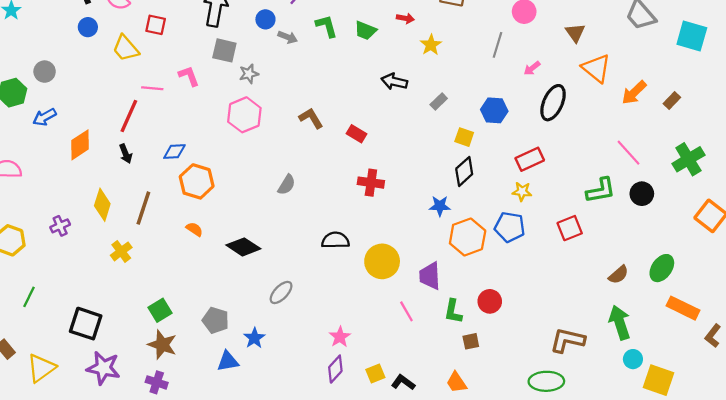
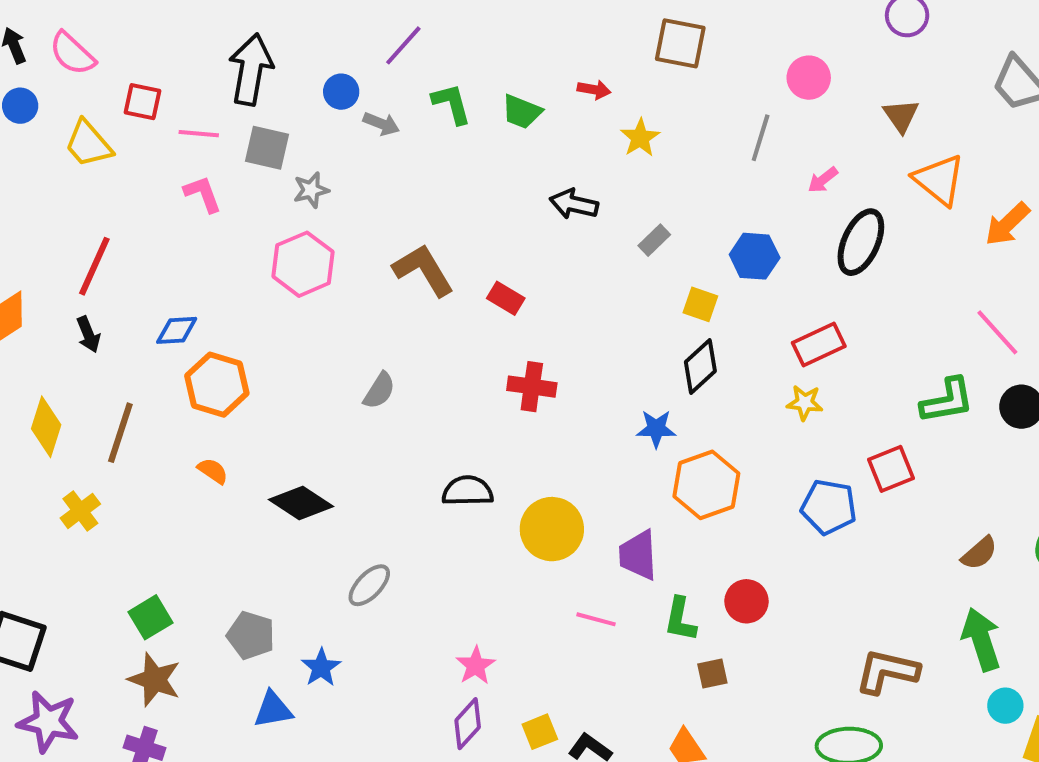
pink line: (152, 88) -> (199, 134), moved
brown L-shape: (311, 118) -> (423, 270), size x1.4
blue pentagon: (510, 227) -> (829, 507), moved
pink line: (406, 311) -> (596, 619), turned -45

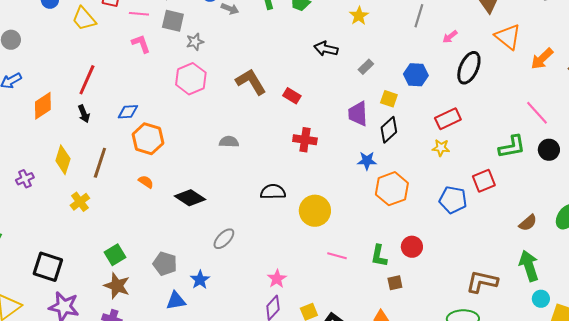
gray semicircle: (379, 391) -> (229, 142), turned -120
purple trapezoid: (638, 555) -> (358, 114), moved

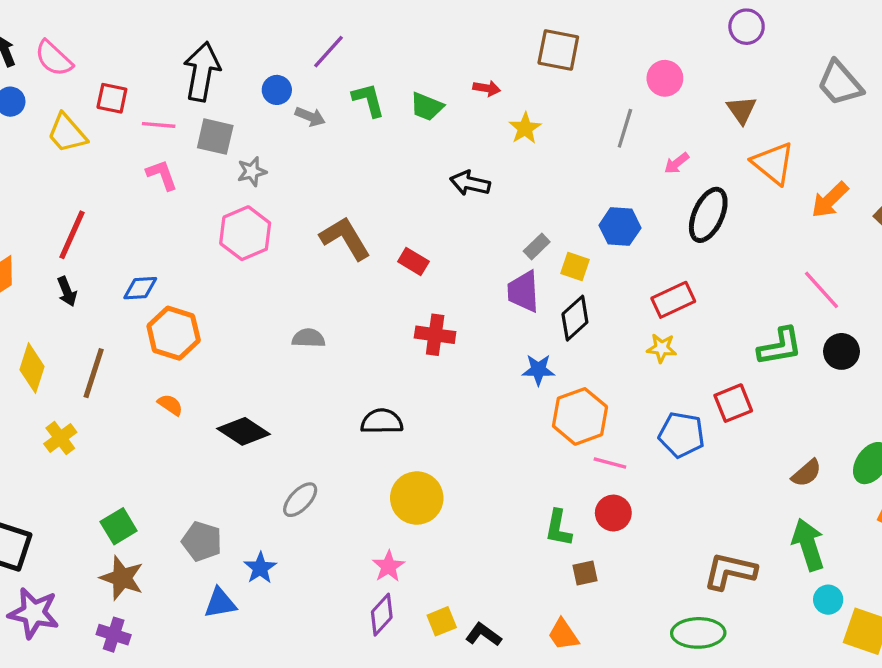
gray rectangle: (366, 67) -> (537, 247), moved
yellow circle: (315, 211) -> (417, 498), moved
pink line: (337, 256) -> (610, 463), moved

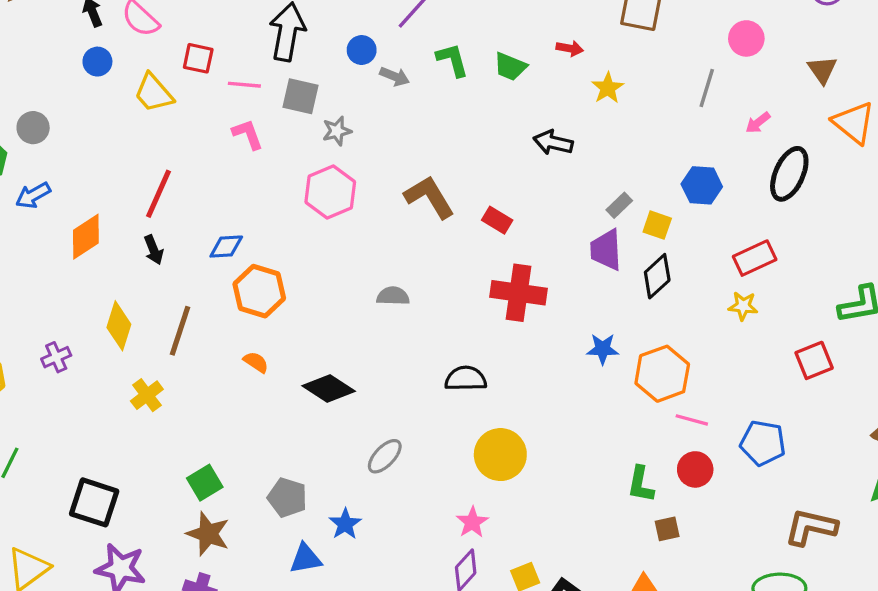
red cross: (435, 335) -> (518, 293), size x1.4
blue star: (538, 370) -> (603, 349), moved
blue pentagon: (682, 435) -> (763, 443), moved

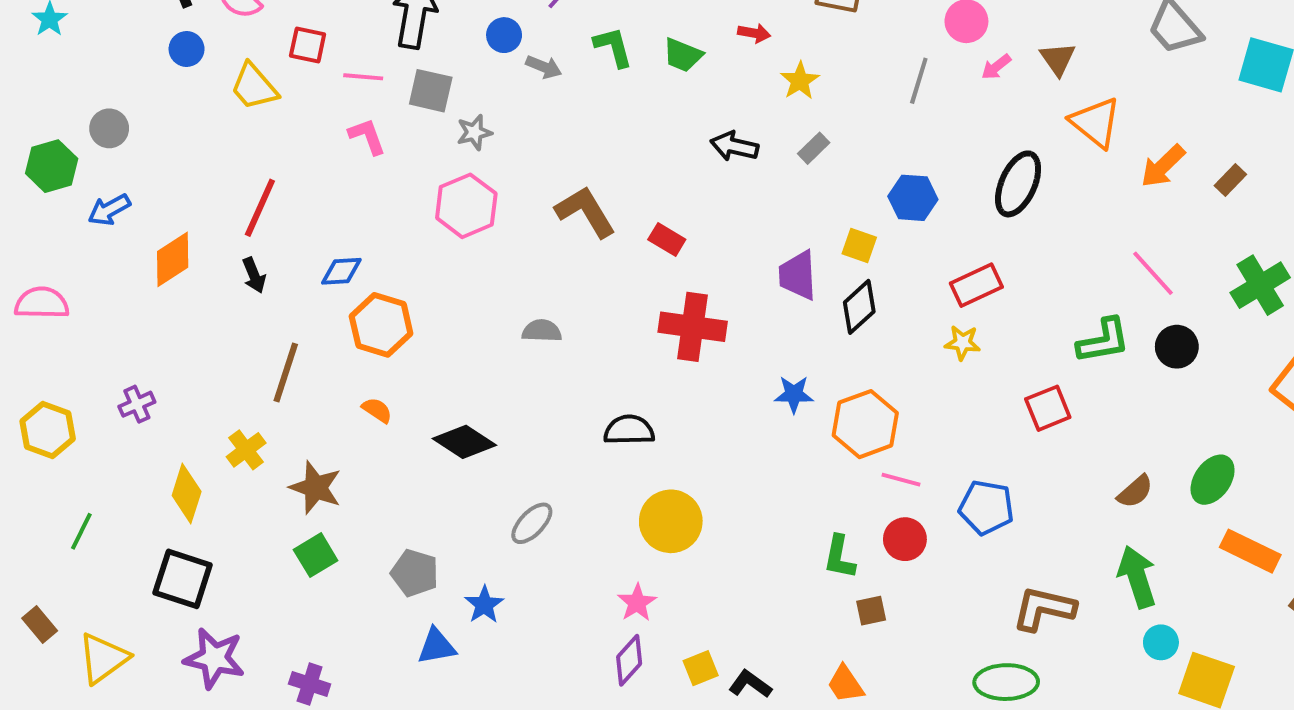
pink arrow: (758, 123) -> (996, 67), moved
gray rectangle: (619, 205) -> (814, 148), moved
yellow diamond: (119, 326) -> (187, 494), moved
brown star: (208, 534) -> (316, 488), moved

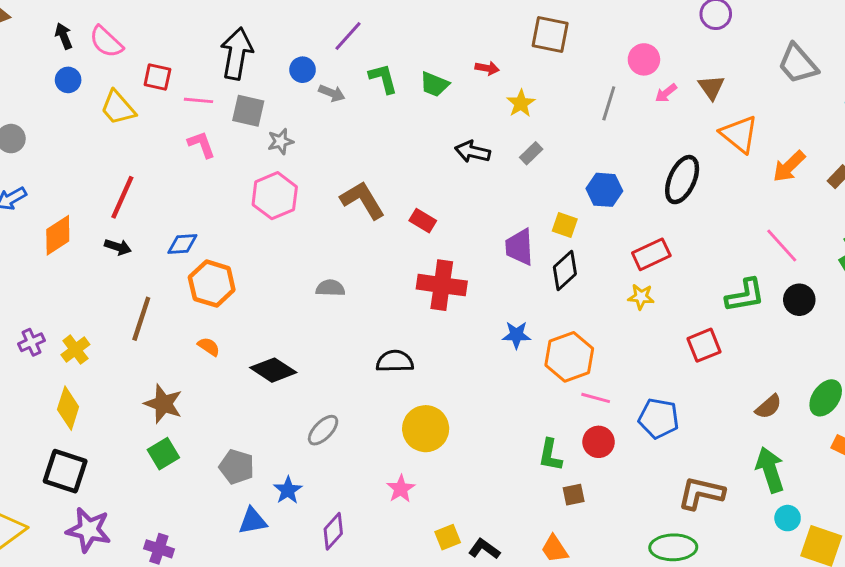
black arrow: (254, 275) -> (118, 247), turned -50
yellow cross: (246, 450) -> (75, 350), moved
purple diamond: (629, 660) -> (333, 531), moved

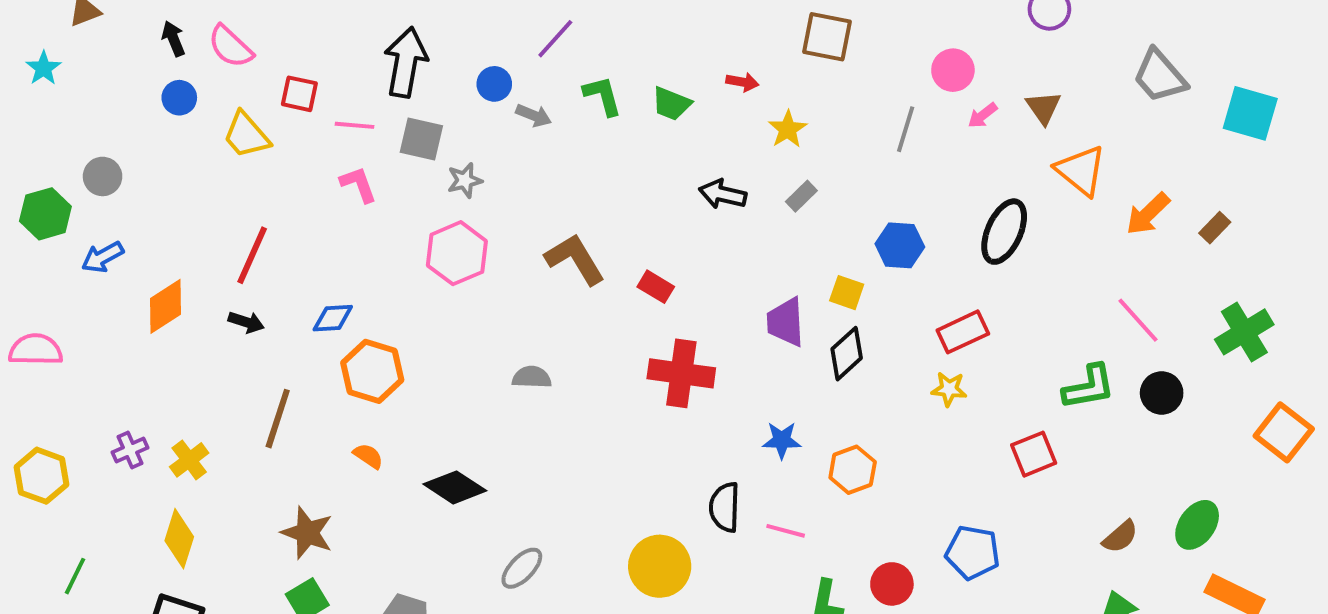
orange hexagon: (569, 357) -> (853, 470), size x0.7
black semicircle: (395, 361) -> (725, 507), moved, turned -87
pink line: (596, 398) -> (786, 531), moved

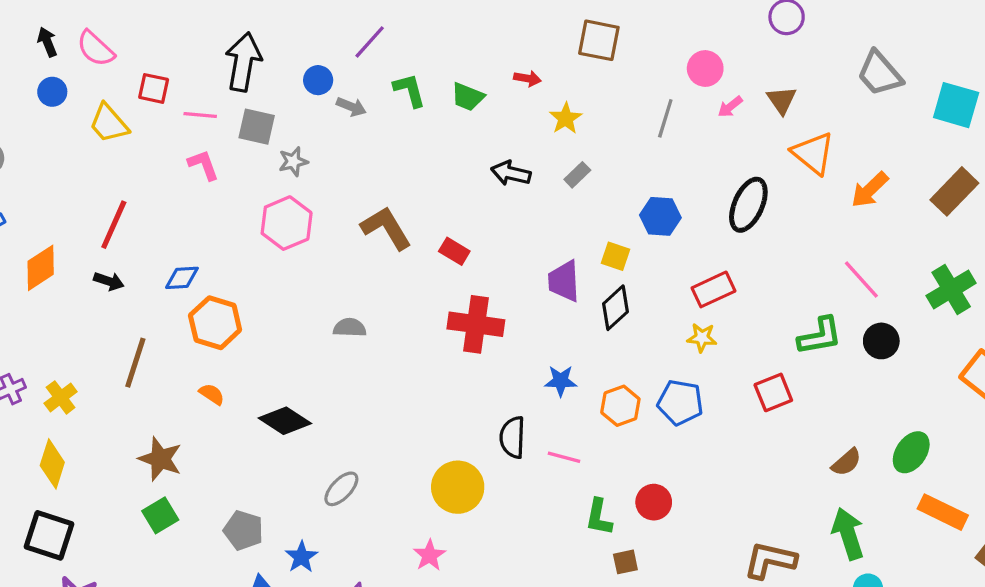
brown rectangle: (1215, 228) -> (954, 191), moved, size x1.8
blue pentagon: (973, 552) -> (680, 402), moved

